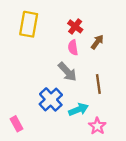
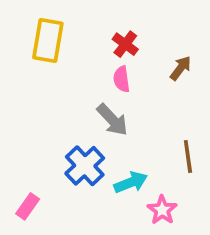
brown arrow: (97, 42) -> (181, 68), moved
brown line: (98, 84) -> (188, 157), moved
pink rectangle: (17, 124) -> (28, 206), turned 64

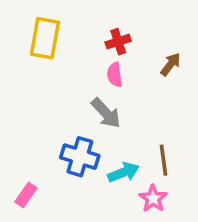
red cross: (125, 44) -> (118, 42), turned 35
brown line: (188, 157) -> (163, 160), moved
blue cross: (85, 166) -> (80, 157), turned -30

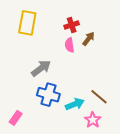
brown arrow: (170, 64) -> (88, 39), moved
gray arrow: (106, 113) -> (41, 68), moved, turned -84
brown line: (163, 160) -> (99, 97), turned -42

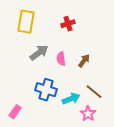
brown arrow: (88, 39) -> (84, 61), moved
pink semicircle: (69, 45) -> (61, 59), moved
gray arrow: (41, 68) -> (39, 53), moved

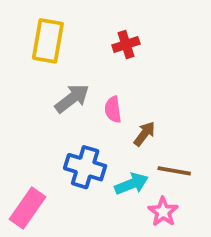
brown arrow: (84, 61) -> (144, 134), moved
brown line: (94, 92) -> (174, 171), turned -30
pink rectangle: (15, 112) -> (28, 208), size x1.5

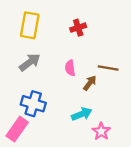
gray arrow: (72, 98) -> (30, 62), moved
blue cross: (85, 167) -> (33, 104), moved
brown line: (174, 171) -> (108, 68), moved

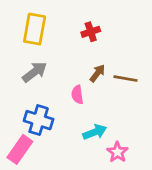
pink semicircle: (70, 68) -> (77, 95), moved
brown arrow: (90, 83) -> (97, 73), moved

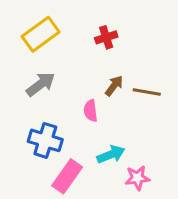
yellow rectangle: (35, 29) -> (41, 34), turned 44
pink rectangle: (20, 149) -> (67, 176), moved
pink star: (117, 152) -> (137, 178), turned 30

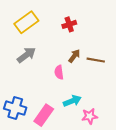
blue cross: (45, 140) -> (15, 108), moved

